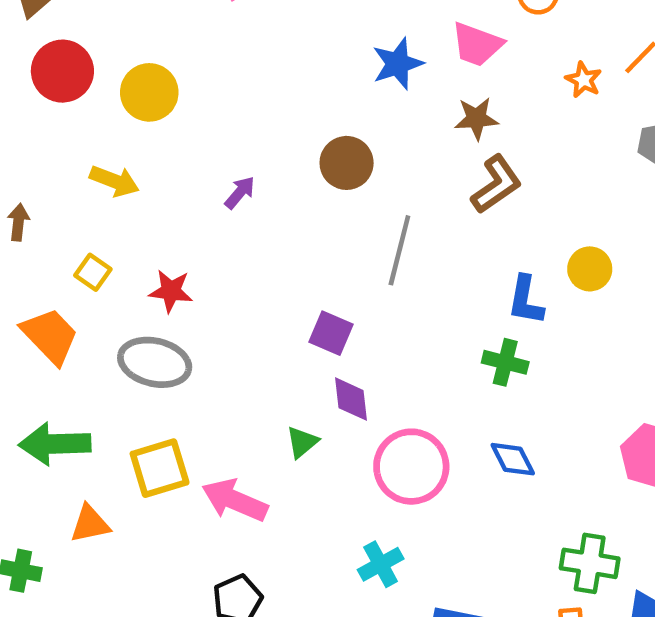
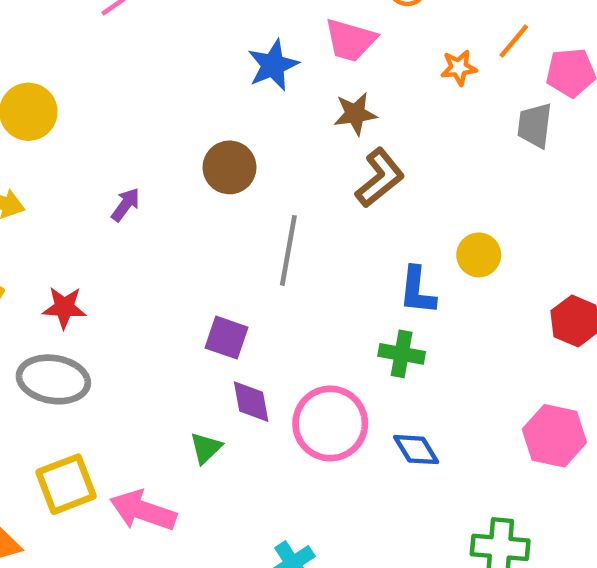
orange star: (584, 80) -> (459, 68), turned -30
pink circle: (411, 467) -> (330, 423), moved

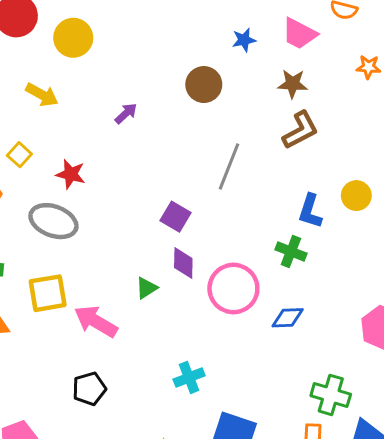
blue star: (273, 65) -> (244, 40), size x0.7
brown circle: (230, 167) -> (204, 85), moved
blue diamond: (416, 450) -> (288, 318), turned -72

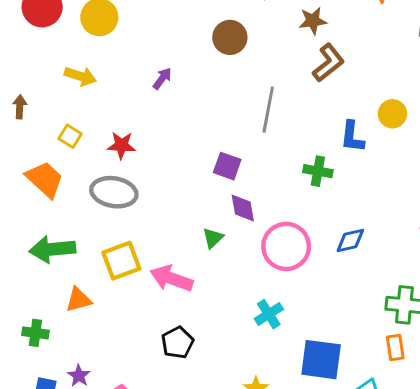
green cross: (291, 251) -> (318, 171), moved
pink circle: (233, 289) -> (286, 246), moved

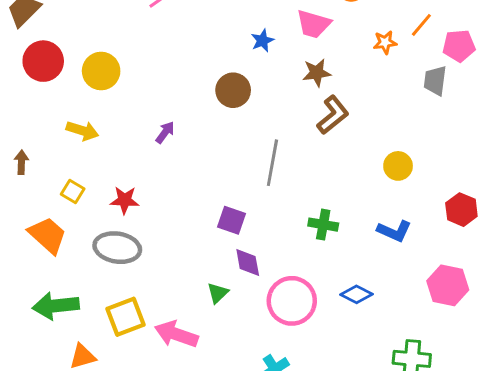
blue L-shape: (352, 137) -> (394, 231), moved, turned -72
blue diamond: (350, 240) -> (357, 294), turned 40

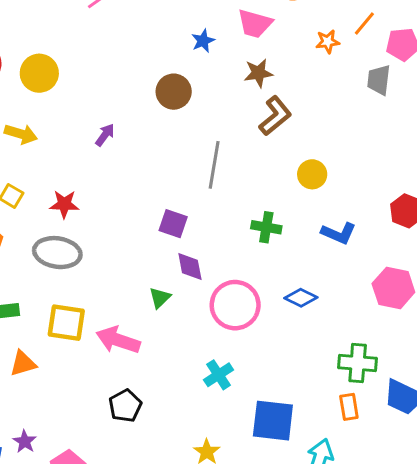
yellow circle: (398, 166) -> (312, 174), moved
yellow square: (125, 317) -> (66, 323), turned 30

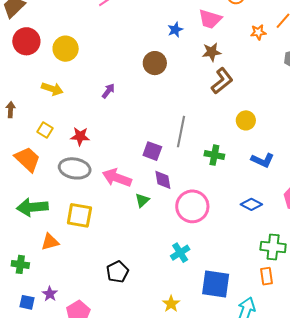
gray line: (214, 165) -> (181, 132), moved
blue diamond: (301, 298) -> (251, 204), moved
pink arrow: (118, 340) -> (117, 178), moved

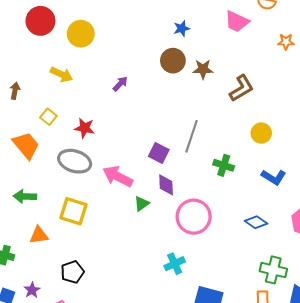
blue star: (175, 30) -> (182, 28), moved
brown star: (212, 52) -> (203, 69), moved
green arrow: (32, 207) -> (25, 196), size x0.7
black pentagon: (117, 272) -> (72, 272), moved

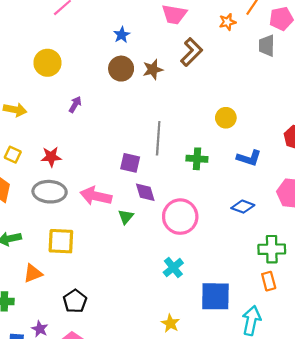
yellow circle: (81, 34) -> (47, 63), moved
brown L-shape: (241, 88) -> (192, 52), moved

